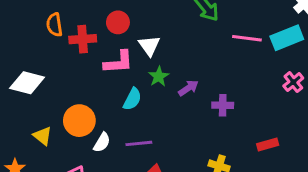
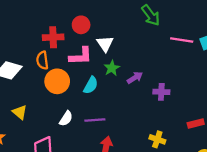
orange semicircle: (54, 25) -> (42, 60), moved
orange circle: (79, 121) -> (57, 81), moved

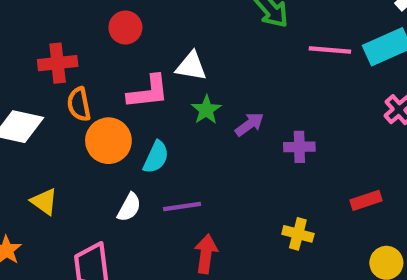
red circle: (81, 25) -> (125, 28), moved
red cross: (53, 37) -> (58, 63), moved
white triangle: (105, 44) -> (191, 66), turned -42
cyan semicircle: (91, 85) -> (156, 157), moved

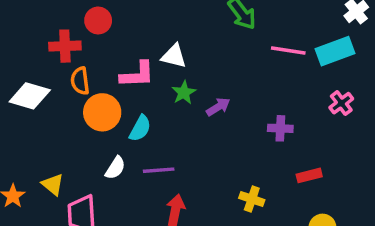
red circle: (125, 28) -> (98, 20), moved
purple cross: (299, 147) -> (280, 128), moved
yellow triangle: (44, 201) -> (53, 184), moved

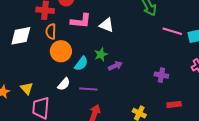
pink L-shape: (137, 75) -> (81, 21), moved
green star: (184, 93) -> (101, 54), moved
white diamond: (30, 96) -> (21, 36), turned -35
purple arrow: (218, 107) -> (115, 66), moved

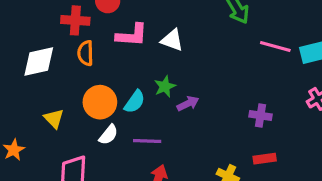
orange circle: (61, 51) -> (100, 102), moved
yellow triangle: (27, 88) -> (54, 119), moved
red rectangle: (174, 104) -> (265, 159), moved

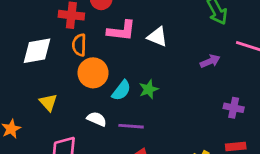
green star: (165, 86) -> (149, 89), moved
orange circle: (100, 102) -> (93, 73), moved
purple arrow: (188, 104) -> (210, 61), moved
white semicircle: (109, 135) -> (97, 119), turned -108

